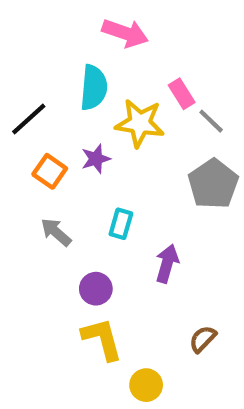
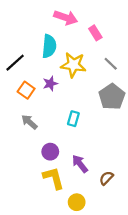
pink rectangle: (182, 94) -> (95, 33), moved
cyan rectangle: (121, 224) -> (73, 119), moved
purple arrow: (167, 264) -> (80, 164), moved, turned -54

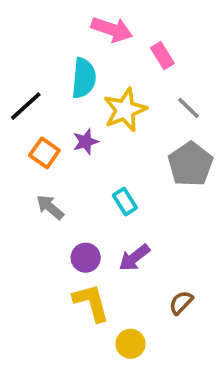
yellow star: (73, 65) -> (125, 110), turned -30
cyan rectangle: (73, 119) -> (125, 202), turned -48
purple arrow: (80, 164) -> (134, 258), moved, turned -90

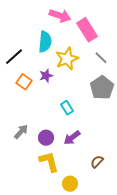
pink rectangle: (162, 56) -> (87, 30), size x1.6
gray arrow: (50, 207) -> (21, 132), moved, turned 91

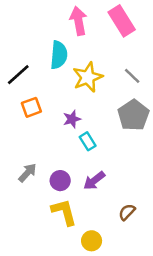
pink arrow: (60, 16) -> (78, 21), turned -120
pink rectangle: (87, 30) -> (122, 21), moved
purple star: (46, 76) -> (72, 119), moved
orange square: (24, 82) -> (31, 107), turned 35

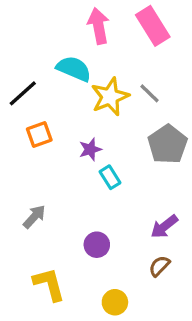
cyan semicircle: (59, 55) -> (74, 69), turned -72
gray line: (132, 76) -> (149, 93), moved
purple circle: (60, 181) -> (97, 245), moved
purple arrow: (94, 181) -> (164, 227), moved
yellow L-shape: (64, 212) -> (49, 284), moved

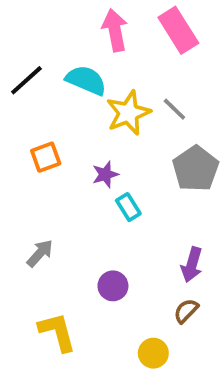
black line: (23, 93) -> (26, 80), moved
purple arrow: (164, 227) -> (192, 265), turned -36
yellow circle: (115, 302) -> (153, 353), moved

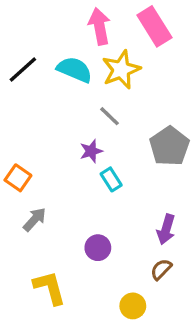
gray line: (174, 109) -> (109, 116), moved
yellow star: (128, 113) -> (121, 70), moved
orange square: (46, 157) -> (18, 178), moved, turned -35

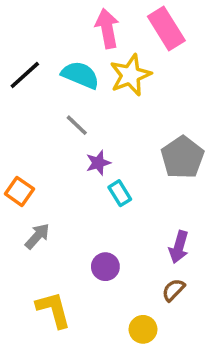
gray line: (109, 116) -> (77, 125), moved

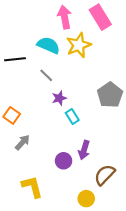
black line: (25, 75) -> (15, 59), moved, turned 36
purple arrow: (179, 247) -> (84, 150), moved
brown semicircle: (173, 290) -> (105, 175), size x1.5

